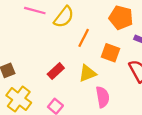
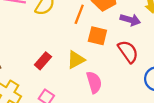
orange line: (84, 38) -> (79, 14), moved

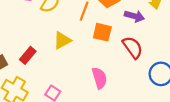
yellow triangle: (76, 60) -> (62, 40), moved
red rectangle: (43, 61) -> (28, 55), moved

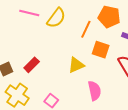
yellow triangle: (62, 40) -> (76, 65), moved

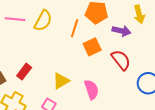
orange square: (101, 50) -> (92, 47), turned -36
yellow triangle: (76, 65) -> (61, 81), moved

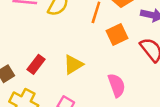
yellow triangle: (61, 81) -> (73, 65), moved

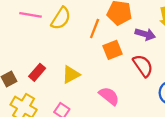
pink semicircle: (117, 85) -> (109, 96), turned -35

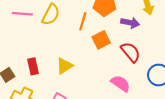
red rectangle: (37, 72) -> (33, 66), turned -49
pink semicircle: (109, 96) -> (121, 83), moved

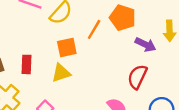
orange square: (101, 40) -> (67, 48), moved
red semicircle: (131, 52) -> (137, 77), turned -130

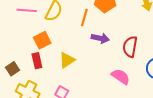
purple arrow: (145, 45) -> (100, 38), moved
orange square: (67, 48) -> (42, 40), moved

